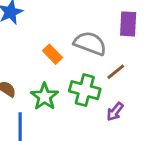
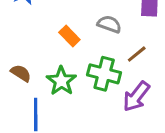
gray semicircle: (90, 43) -> (109, 24), size x0.7
purple arrow: (115, 112) -> (136, 96), size x1.5

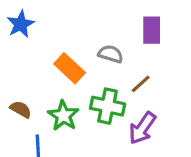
orange rectangle: (69, 36) -> (70, 68), size x1.4

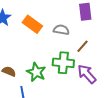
orange rectangle: (70, 68) -> (32, 24), moved
purple arrow: (142, 128) -> (87, 74), turned 110

